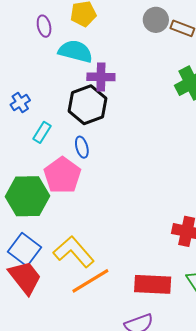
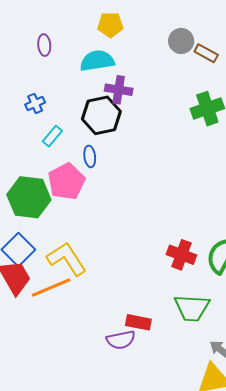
purple ellipse: (44, 26) -> (44, 45), moved
cyan semicircle: (75, 51) -> (97, 61), turned -32
orange line: (90, 281) -> (51, 288), moved
red rectangle: (153, 284) -> (138, 322), moved, size x0.7

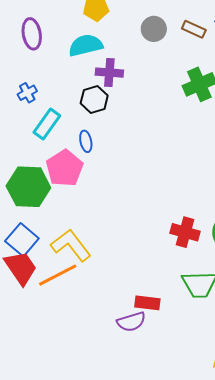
gray circle: (181, 41) -> (154, 29), moved
purple ellipse: (44, 45) -> (32, 34), size x1.4
black hexagon: (101, 115) -> (94, 99), size x0.7
cyan rectangle: (52, 136) -> (47, 124), size x1.4

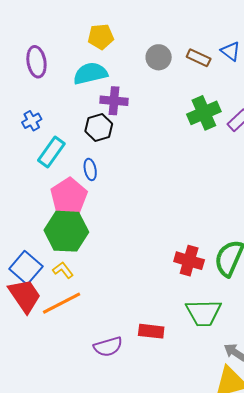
green hexagon: (28, 187) -> (66, 231), moved
yellow L-shape: (71, 245) -> (63, 270), moved, size x0.5
purple semicircle: (131, 322) -> (108, 347), moved

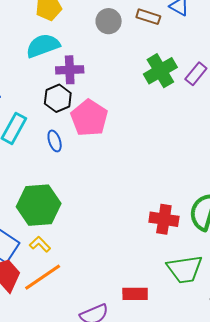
pink pentagon: (69, 196) -> (89, 118), moved

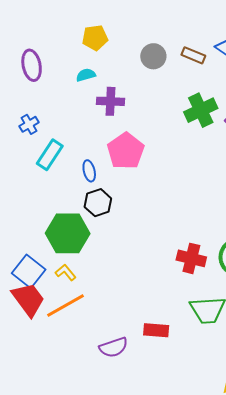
cyan semicircle: (43, 46) -> (86, 75), size x0.6
black hexagon: (58, 98) -> (98, 203), moved

